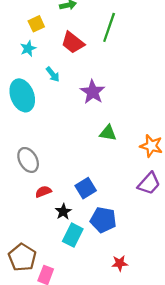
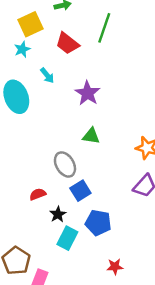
yellow square: (36, 24) -> (31, 24), size x1.5
green triangle: (108, 133) -> (91, 136), moved
gray ellipse: (28, 160) -> (65, 164), moved

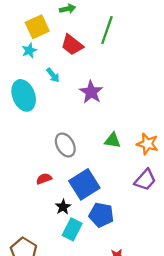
green triangle: (91, 136) -> (113, 140), moved
gray ellipse: (65, 164) -> (65, 145), moved
blue square: (80, 191) -> (84, 184), size x1.5
red semicircle: (38, 194) -> (44, 179), moved

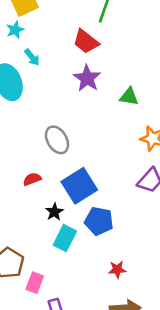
red trapezoid: (72, 45) -> (86, 42), moved
cyan arrow: (53, 75) -> (32, 57), moved
green triangle: (113, 140) -> (129, 97), moved

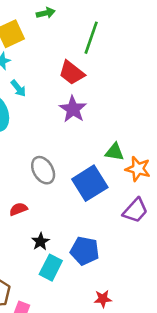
green triangle: (129, 97) -> (115, 152), moved
blue square: (79, 186) -> (90, 183), moved

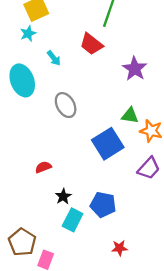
cyan arrow: (18, 88) -> (54, 58), moved
purple star: (73, 109) -> (135, 69), moved
gray ellipse: (43, 170) -> (66, 105), moved

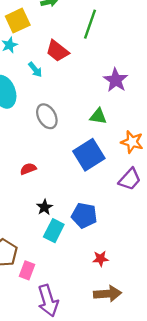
red trapezoid: (91, 44) -> (57, 51), moved
green triangle: (130, 116) -> (98, 116), moved
red semicircle: (43, 167) -> (28, 169), moved

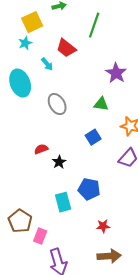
blue square: (89, 155) -> (93, 137), size x0.6
black star: (45, 207) -> (59, 162), moved
cyan rectangle: (54, 231) -> (63, 202), turned -42

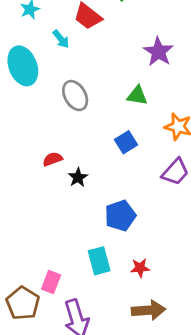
blue pentagon: (89, 189) -> (120, 216), turned -30
cyan rectangle: (63, 202) -> (99, 261), moved
brown pentagon: (20, 221) -> (23, 303), moved

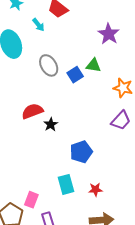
blue square: (126, 142) -> (75, 75), moved
red semicircle: (52, 159) -> (32, 111), size x1.5

